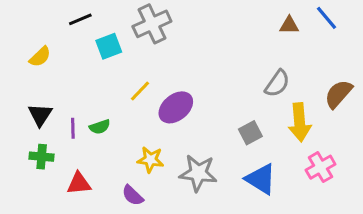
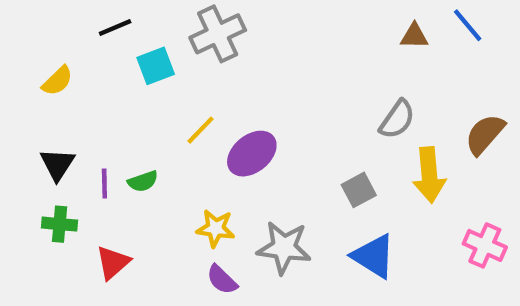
pink cross: (321, 167) -> (485, 245), moved, turned -36
red triangle: (79, 183) -> (113, 263), turned -35
purple semicircle: (133, 195) -> (222, 280), moved

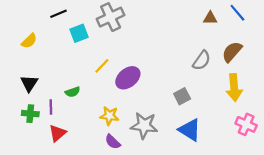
brown semicircle: (485, 134) -> (232, 52), moved
yellow arrow: (429, 175) -> (234, 88), moved
purple line: (104, 183) -> (51, 107), moved

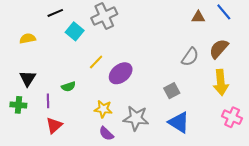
cyan square: (79, 33) -> (75, 31), turned -30
yellow semicircle: (29, 41) -> (28, 39), turned -147
green cross: (30, 114) -> (18, 105), moved

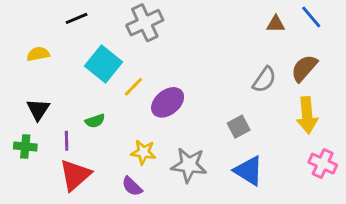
cyan square: (75, 31) -> (104, 64), moved, size x1.4
red triangle: (54, 125) -> (75, 175), size x1.4
purple semicircle: (106, 134) -> (132, 186), moved

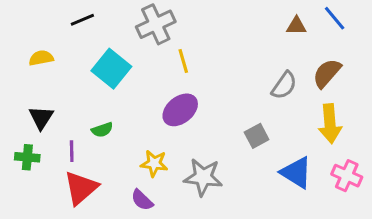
yellow line: (133, 87) -> (183, 61), moved, turned -60
blue triangle: (249, 171) -> (296, 173), moved

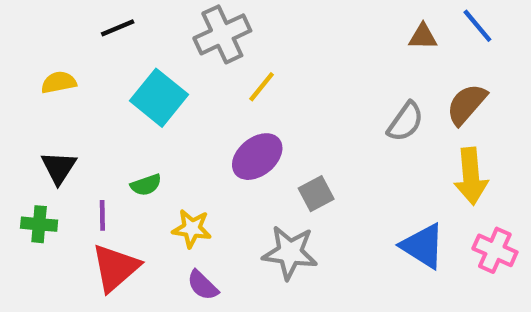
yellow line: (183, 61) -> (262, 87), turned 55
gray square: (257, 136) -> (316, 194), moved
yellow star: (154, 163) -> (192, 229), moved

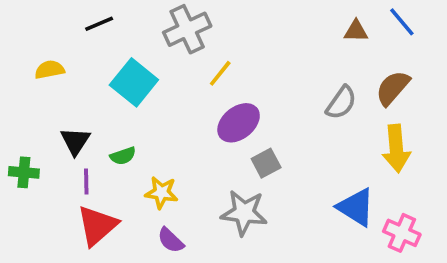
purple ellipse: (257, 157) -> (239, 123), moved
black triangle: (59, 167) -> (75, 141), moved
green cross: (39, 224) -> (24, 172), moved
pink cross: (495, 250) -> (402, 233), moved

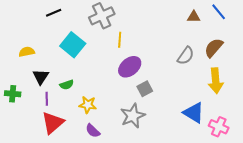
yellow semicircle: (50, 70) -> (27, 52), moved
yellow line: (220, 73) -> (120, 40), turned -35
gray star: (244, 213) -> (133, 116), turned -30

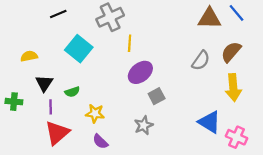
brown triangle: (194, 17) -> (209, 18), size x1.6
gray star: (133, 116) -> (144, 125), size x0.7

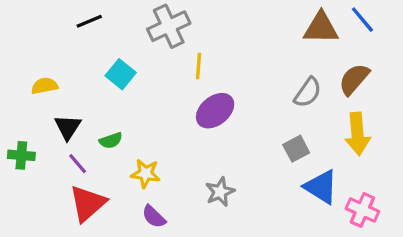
cyan square: (79, 49) -> (121, 74), size x0.7
gray square: (157, 96) -> (296, 149), moved
purple line: (51, 107) -> (78, 164), turned -40

